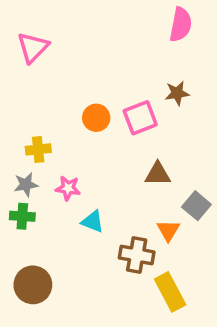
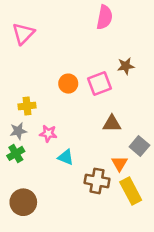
pink semicircle: (181, 25) -> (104, 17), moved
green cross: (22, 216) -> (16, 153), turned -35
yellow rectangle: (170, 292) -> (131, 191), moved

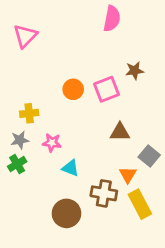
brown circle: (23, 202) -> (66, 213), moved

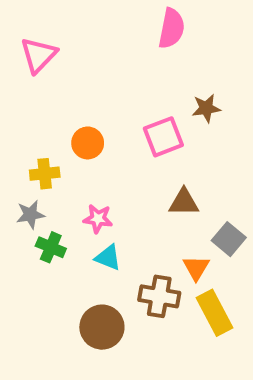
orange circle: (73, 89) -> (88, 143), moved
pink star: (52, 143) -> (98, 219), moved
green cross: (17, 164) -> (51, 247), moved, turned -36

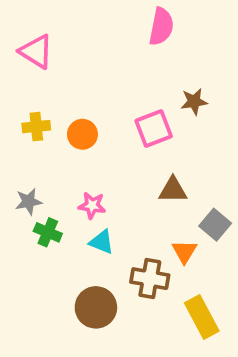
pink triangle: (39, 55) -> (36, 52), turned -42
yellow cross: (45, 174) -> (36, 127), moved
yellow rectangle: (214, 313) -> (202, 317), moved

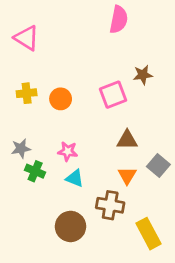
orange triangle: (184, 252) -> (127, 175), moved

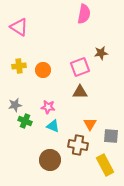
brown triangle: (127, 140) -> (80, 92), moved
gray square: (158, 166) -> (111, 136), moved, turned -35

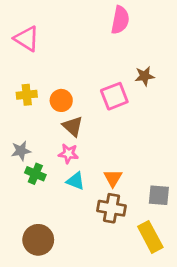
brown triangle: (80, 92) -> (73, 126), moved, turned 42
orange triangle: (90, 124) -> (113, 178), moved
brown circle: (50, 160) -> (38, 240), moved

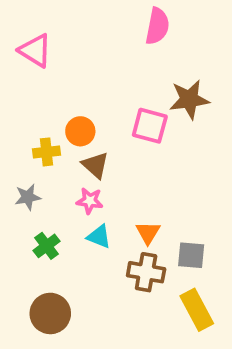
brown star: (145, 76) -> (189, 99), size x1.5
yellow cross: (27, 95) -> (47, 152), moved
pink square: (114, 96) -> (150, 126), turned 36
green cross: (35, 174) -> (47, 246), moved, turned 30
gray square: (159, 195) -> (191, 255), moved

